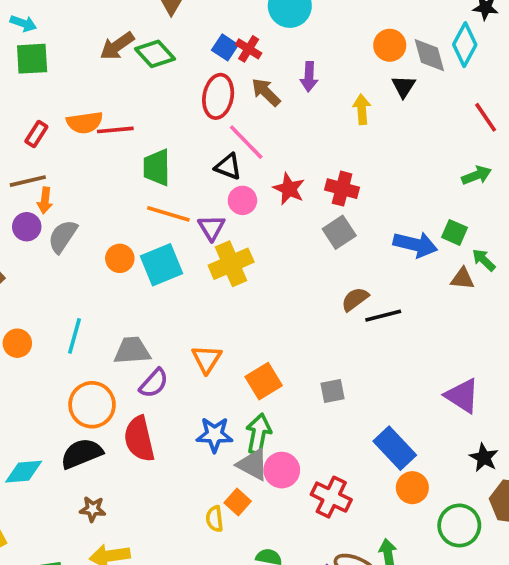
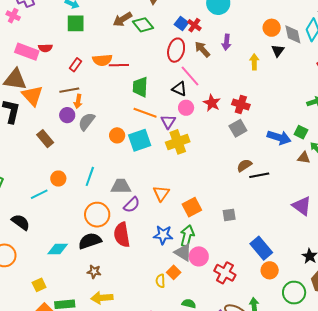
purple triangle: (462, 396) -> (302, 206), moved

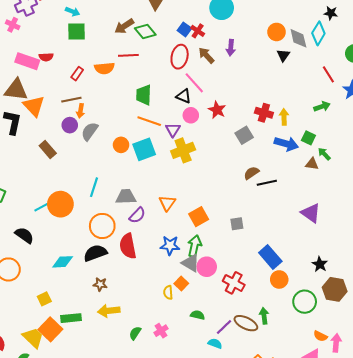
yellow arrow: (254, 62) -> (284, 117), moved
red line: (119, 65) -> (128, 55), moved
red cross: (241, 104) -> (264, 113), moved
orange circle: (58, 179) -> (60, 204), moved, size x1.6

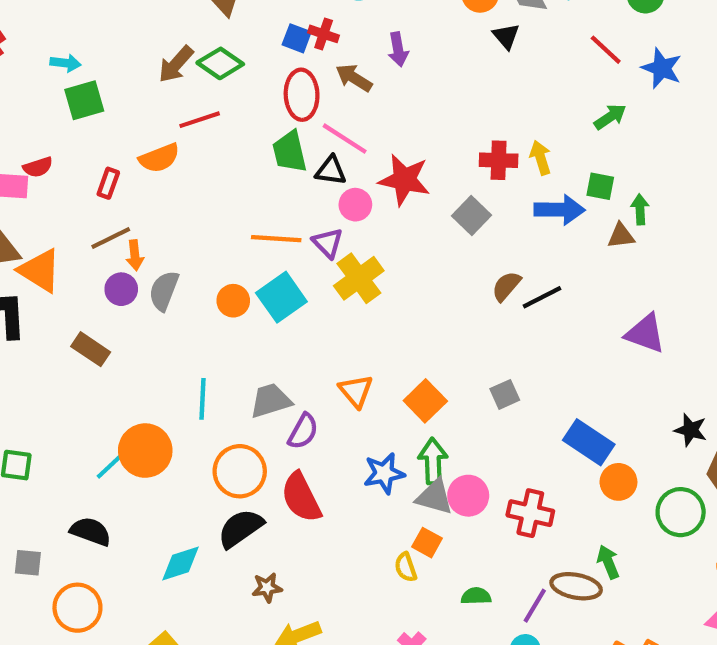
green trapezoid: (144, 95) -> (290, 152), moved
red star: (217, 110) -> (404, 180), size x1.4
green arrow: (324, 154) -> (640, 209), turned 56

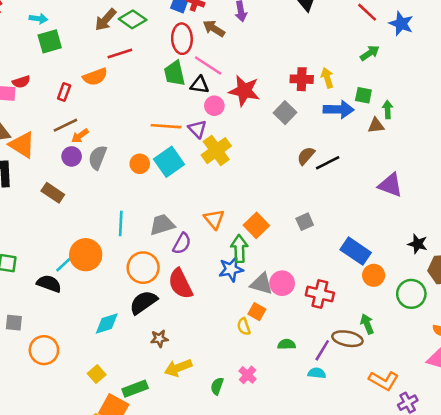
orange arrow: (135, 255) -> (80, 136), turned 60
green arrow: (433, 461) -> (239, 249), moved
black semicircle: (91, 531) -> (49, 284), moved

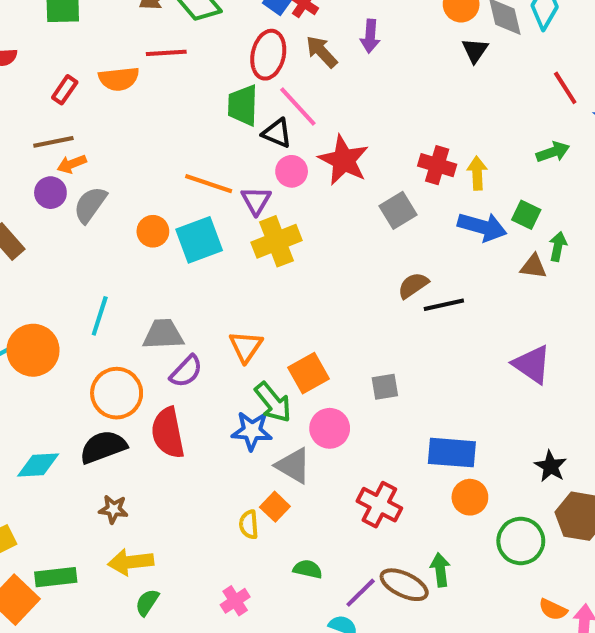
green arrow: (239, 249) -> (273, 402), turned 128
blue rectangle: (356, 251) -> (452, 453), turned -44
pink circle: (282, 283) -> (330, 428), moved
green semicircle: (217, 386) -> (147, 602), moved

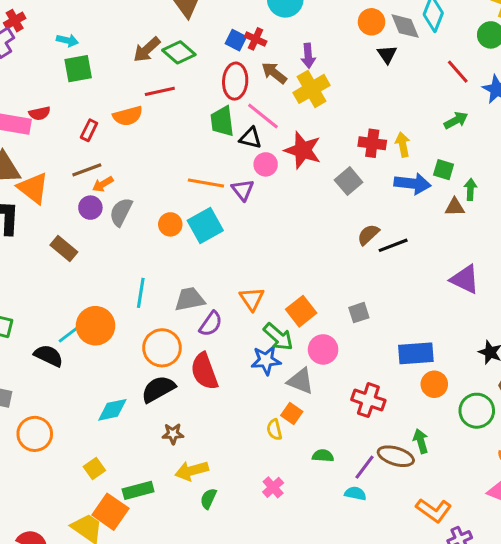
yellow cross: (277, 241) -> (312, 89), moved

